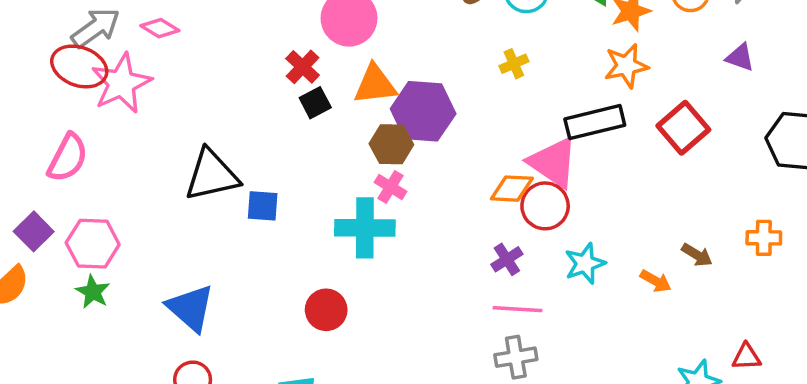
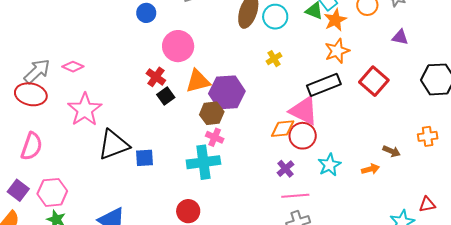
pink star: (121, 83) -> (85, 110), moved
orange arrow: (656, 281) -> (370, 169), turned -36

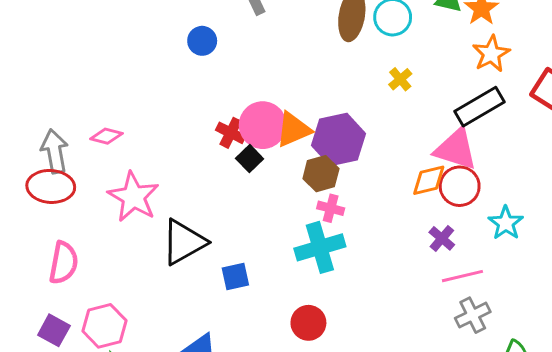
pink circle: (178, 46) -> (263, 125), moved
gray arrow: (37, 71) -> (55, 151), turned -48
blue square: (144, 158) -> (235, 276), moved

